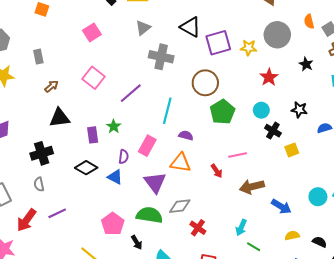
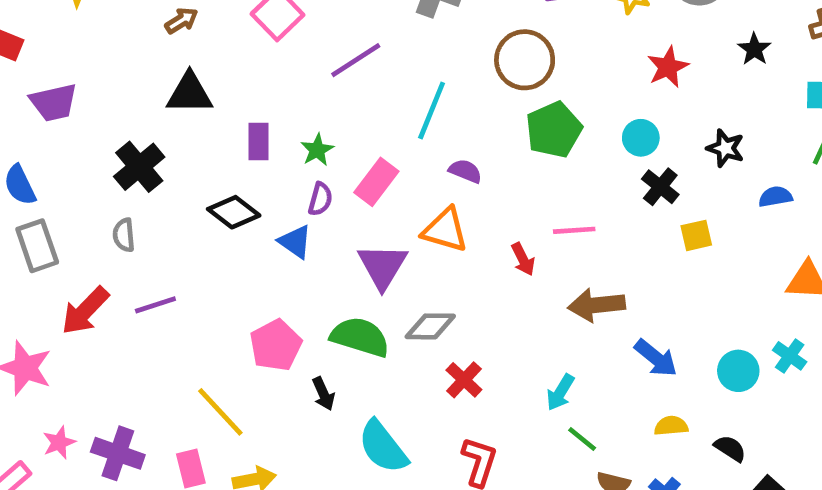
green star: (114, 126) -> (317, 150), moved
black cross: (42, 153) -> (139, 167), turned -30
cyan circle: (318, 197) -> (738, 371), moved

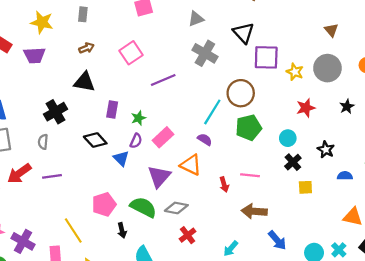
purple trapezoid: (54, 102) -> (34, 55), moved
cyan line: (432, 111) -> (212, 112), moved

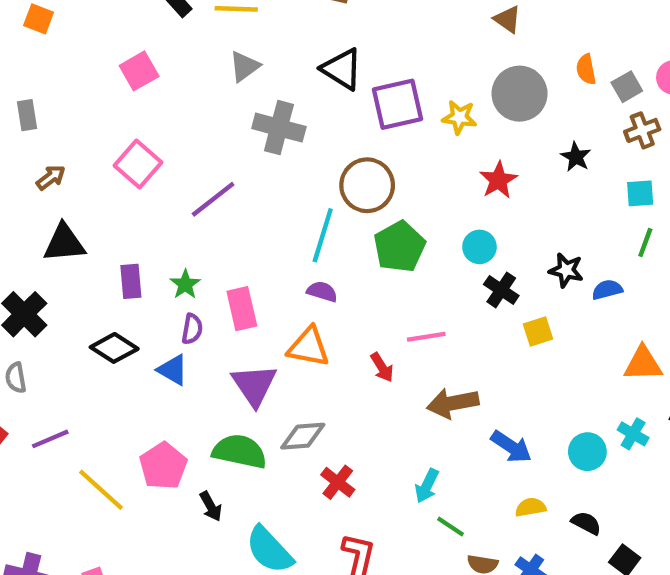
pink rectangle: (163, 137) -> (242, 309), turned -45
black star: (326, 150) -> (566, 270), moved
yellow line: (73, 230) -> (101, 490), moved

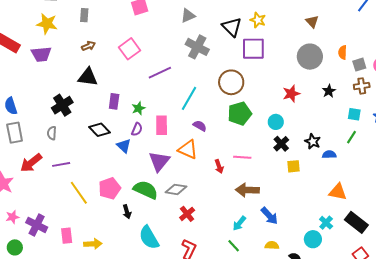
yellow star: (459, 117) -> (258, 20), moved
cyan line: (323, 235) -> (189, 98), moved
cyan circle: (587, 452) -> (313, 239), moved
cyan arrow: (427, 486) -> (239, 223), moved

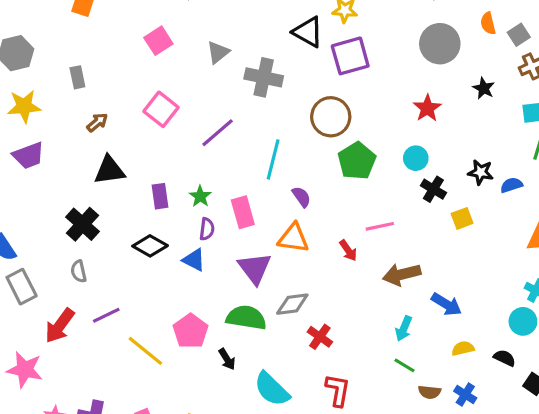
gray triangle: (188, 16) -> (218, 52), moved
purple semicircle: (200, 126) -> (301, 197), turned 40

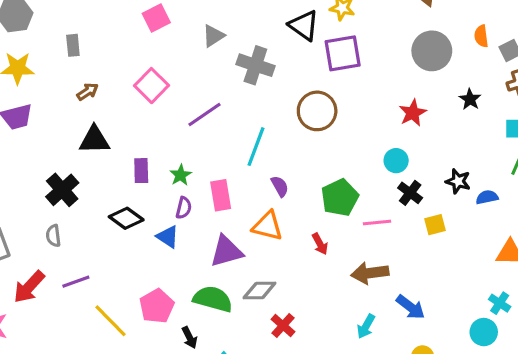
green pentagon: (357, 161) -> (340, 198), moved
pink line: (380, 226) -> (377, 223), moved
purple triangle: (255, 268) -> (226, 251), turned 45

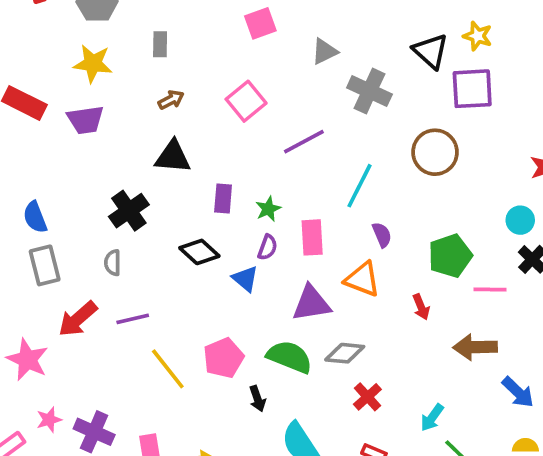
cyan arrow: (366, 326) -> (432, 418), moved

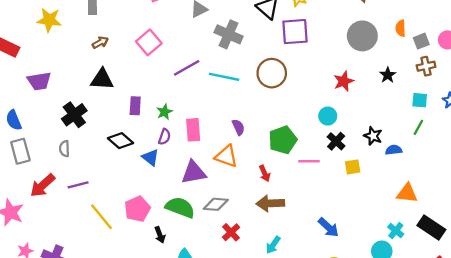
purple trapezoid: (85, 120) -> (39, 81), moved
cyan line: (360, 186) -> (224, 77), moved, turned 76
brown arrow: (475, 347) -> (270, 203), moved

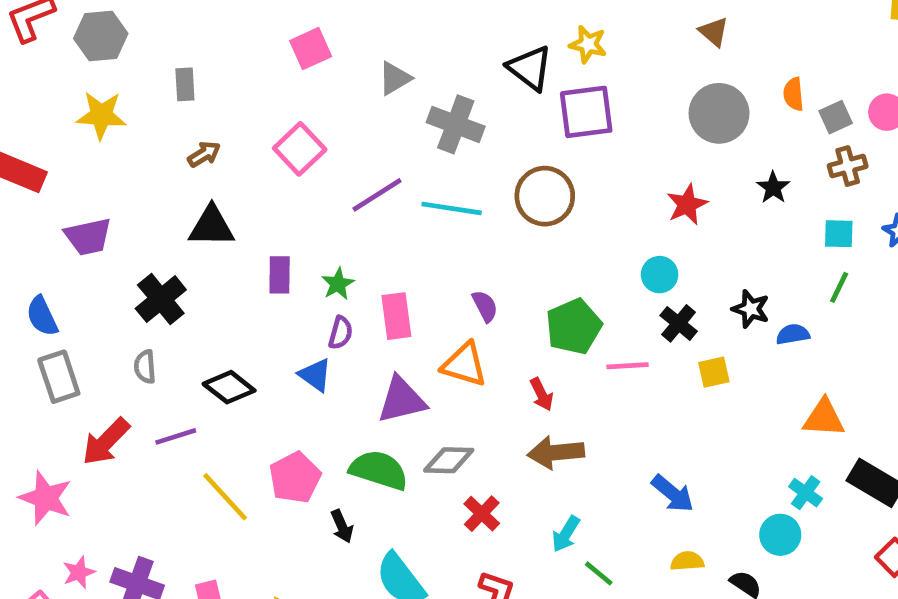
black diamond: (120, 141) -> (229, 387), moved

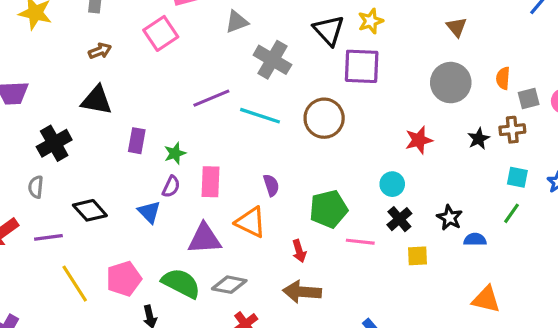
yellow star: (588, 44) -> (371, 21), turned 30
pink square: (300, 149) -> (161, 33), moved
brown cross: (848, 166) -> (512, 130), moved

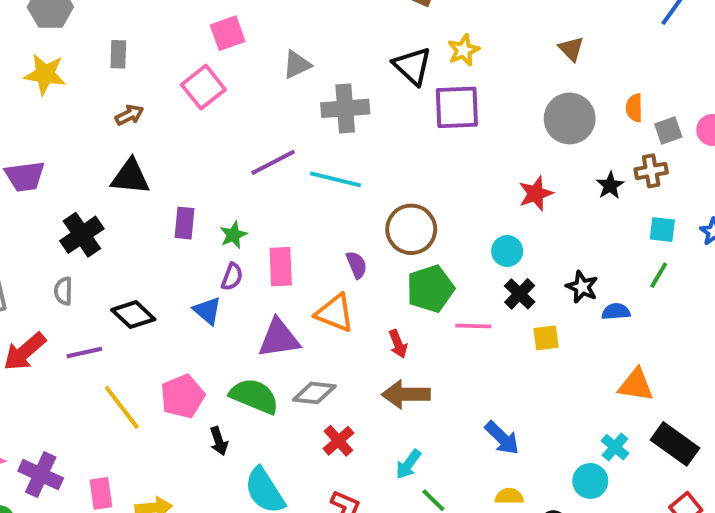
gray cross: (272, 60) -> (345, 108), turned -30
brown circle: (324, 118) -> (411, 229), moved

